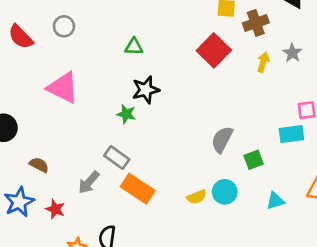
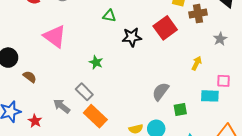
yellow arrow: (263, 62) -> (197, 63), moved
black star: (146, 90) -> (132, 37), moved
brown semicircle: (39, 165) -> (30, 77), moved
gray arrow: (89, 182) -> (62, 106), turned 78

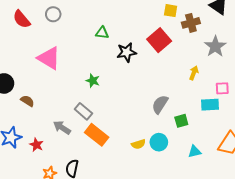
gray star: (220, 39) -> (215, 46), size x1.5

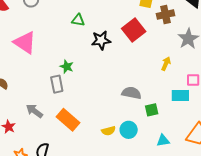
gray semicircle: (160, 104) -> (131, 93), turned 66
gray rectangle: (83, 111) -> (57, 84), moved, turned 36

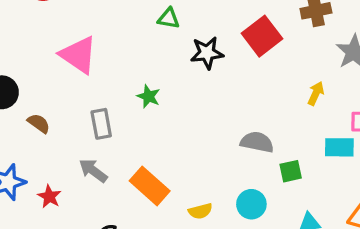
gray rectangle: (57, 84) -> (101, 124), moved
yellow semicircle: (108, 131) -> (200, 211), moved

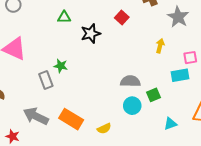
red square: (262, 36) -> (122, 17), size x0.6
gray rectangle: (101, 124) -> (46, 80), moved
gray arrow: (93, 171) -> (36, 116), size x1.4
cyan circle: (251, 204) -> (132, 106), moved

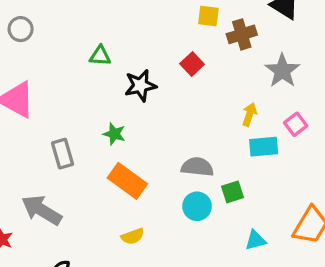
pink square: (190, 58) -> (296, 124), moved, turned -32
green star: (61, 66) -> (114, 134), moved
cyan rectangle: (180, 75) -> (264, 147), moved
orange rectangle: (71, 119) -> (127, 181), moved
yellow semicircle: (104, 129) -> (133, 236), moved

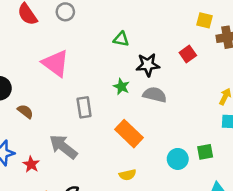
green star: (114, 134) -> (121, 87), moved
gray semicircle: (197, 167) -> (155, 95), moved

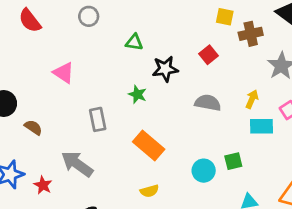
gray circle: (65, 12) -> (89, 16), moved
pink triangle: (56, 63) -> (64, 73), size x0.7
gray semicircle: (155, 95) -> (208, 103), moved

